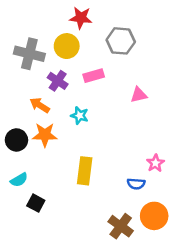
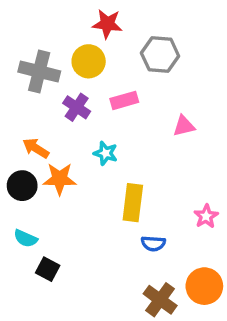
orange arrow: (40, 105) -> (36, 148), moved
yellow rectangle: (85, 171) -> (133, 203), moved
cyan semicircle: (19, 180) -> (26, 238), turned 54
blue semicircle: (136, 184) -> (153, 244), moved

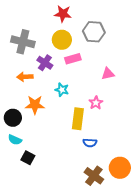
yellow circle: (89, 61) -> (62, 40), moved
orange arrow: (36, 148) -> (25, 77), moved, turned -35
black circle: (22, 186) -> (13, 118), moved
pink star: (206, 216) -> (96, 103), moved

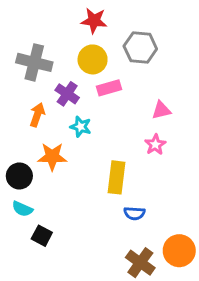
orange arrow: (25, 77) -> (37, 115), turned 112
cyan star: (62, 90) -> (81, 127), moved
pink star: (96, 103) -> (155, 145), moved

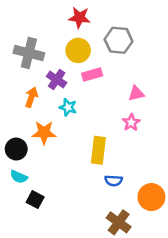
orange circle: (179, 251) -> (151, 197), moved

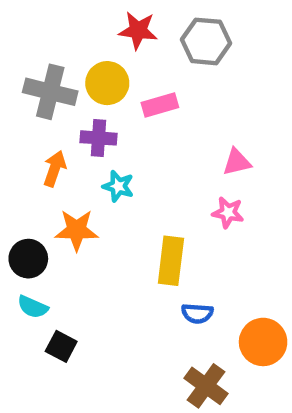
gray hexagon: (119, 40) -> (206, 41), moved
yellow circle: (78, 50) -> (107, 83), moved
pink rectangle: (92, 74) -> (160, 105), moved
purple cross: (57, 80) -> (98, 138), turned -30
pink star: (131, 122) -> (228, 213), turned -30

